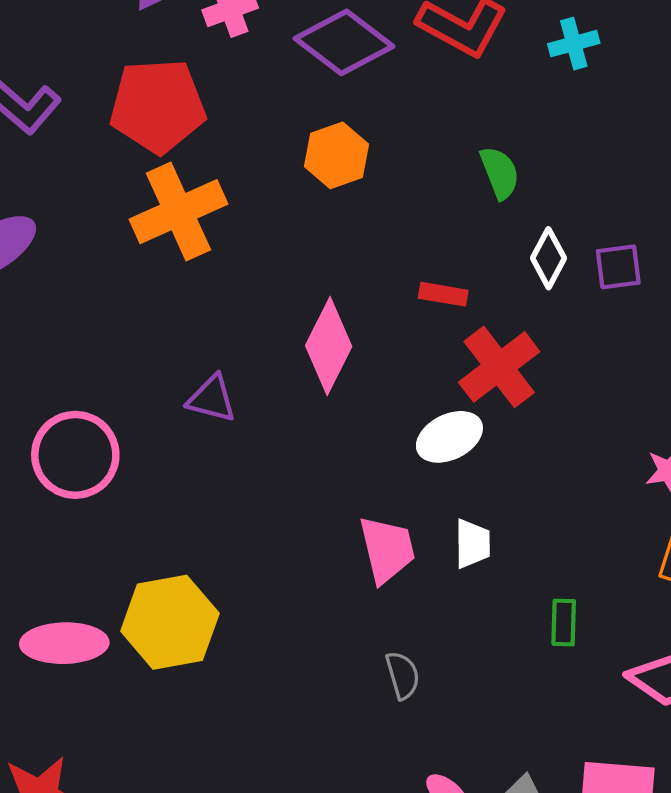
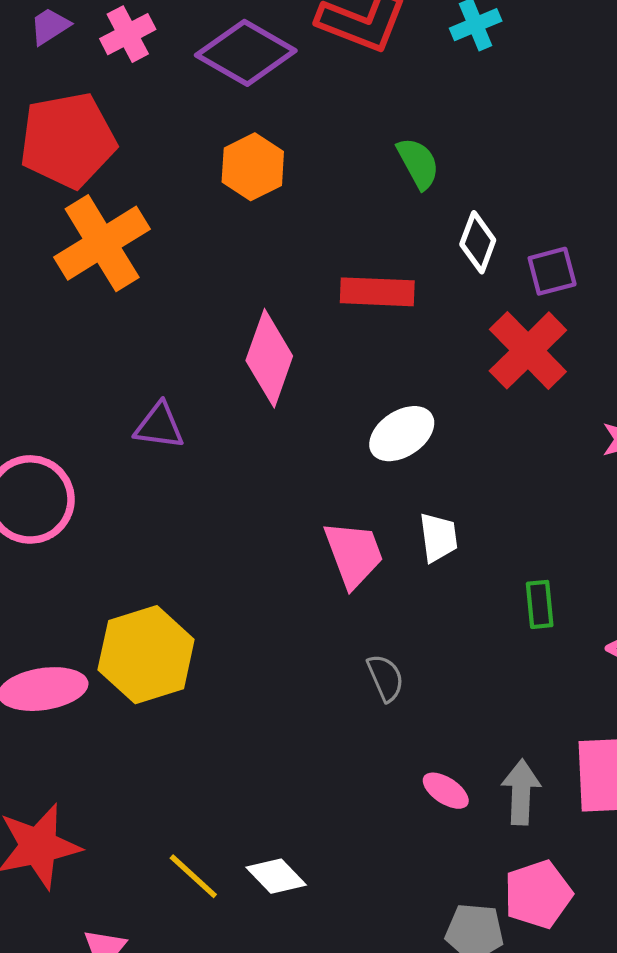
purple square: (618, 267) -> (552, 271), moved
red rectangle: (443, 294) -> (377, 292), size x1.5
red cross: (499, 367) -> (528, 350), moved

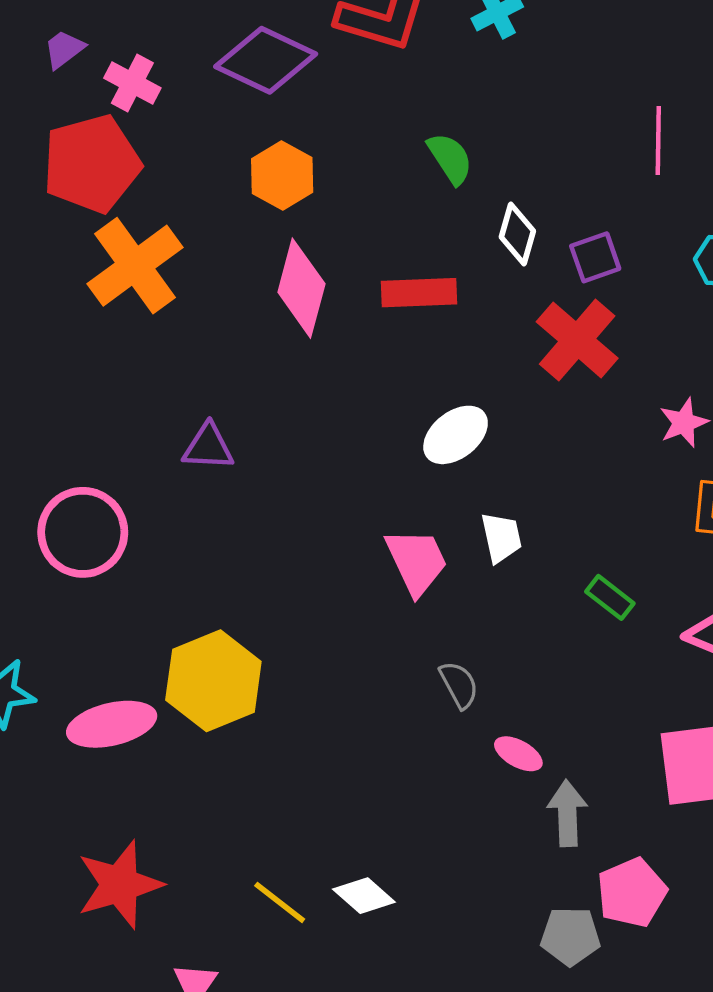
pink cross: (128, 34) -> (132, 83), moved, turned -30
pink diamond: (269, 358) -> (301, 288), moved
green rectangle: (540, 604) -> (610, 597), turned -42
pink ellipse: (446, 791) -> (518, 754), moved
gray arrow: (521, 792) -> (567, 813), moved

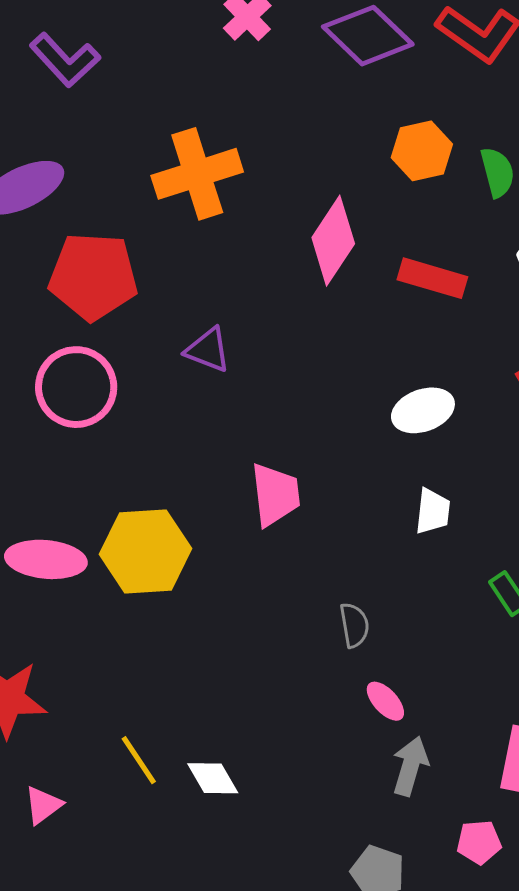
red pentagon: (92, 164) -> (93, 276), moved
orange hexagon: (282, 176) -> (422, 151), moved
pink trapezoid: (416, 561) -> (275, 495), moved
pink pentagon: (632, 893) -> (479, 842), moved, size x0.7

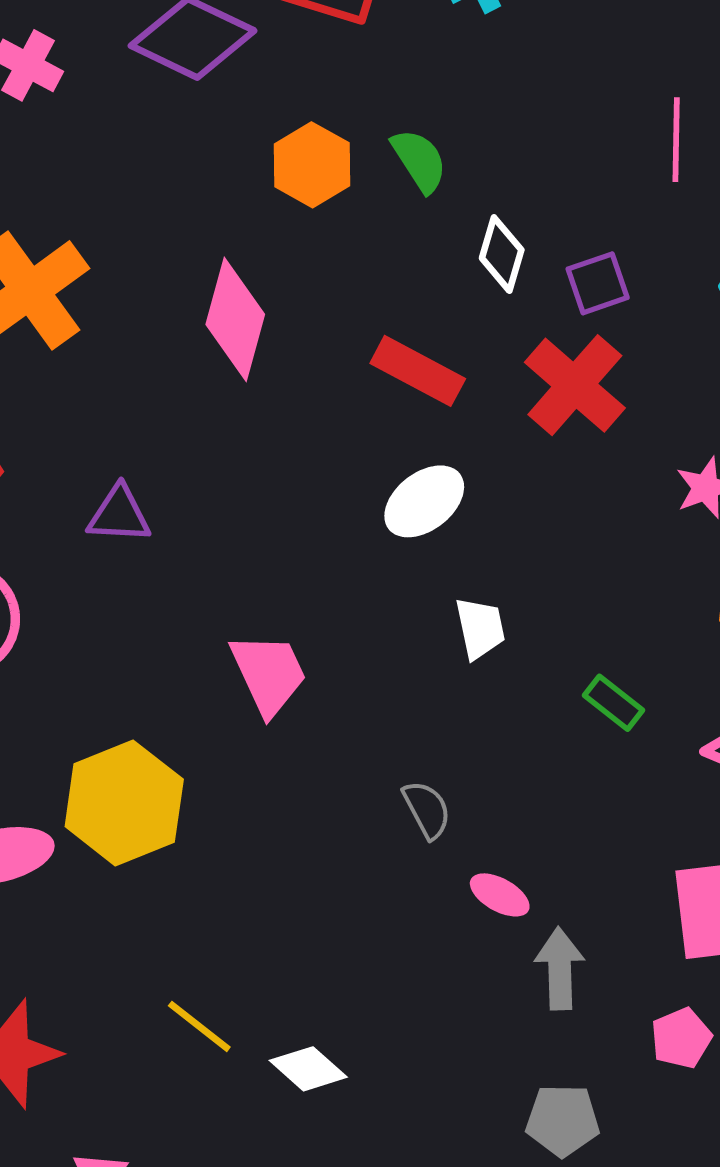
red rectangle: (432, 278) -> (418, 371), moved, turned 30
yellow line: (139, 760) -> (199, 1026), moved

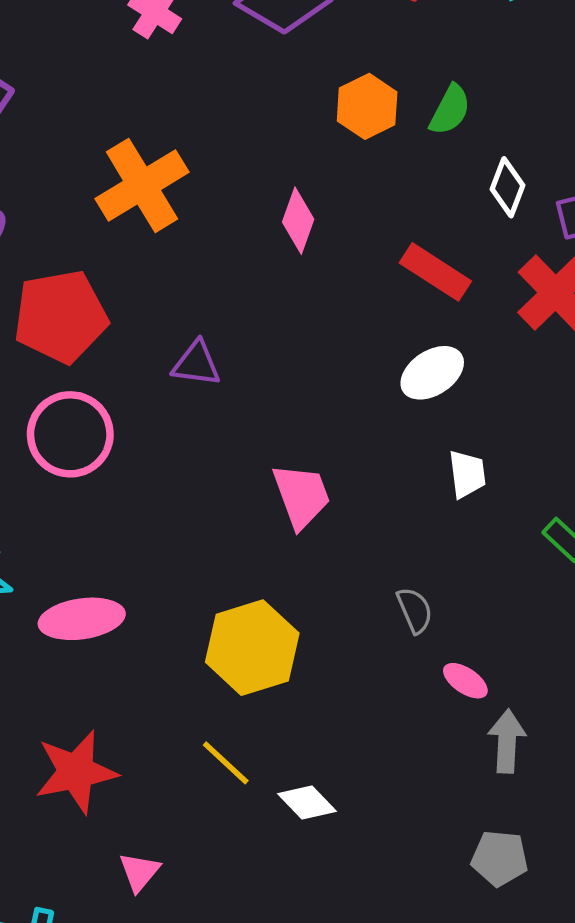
green semicircle: (419, 160) -> (450, 110), turned 56
pink diamond: (235, 319) -> (298, 221), size x0.7
yellow hexagon: (124, 803) -> (252, 648), moved

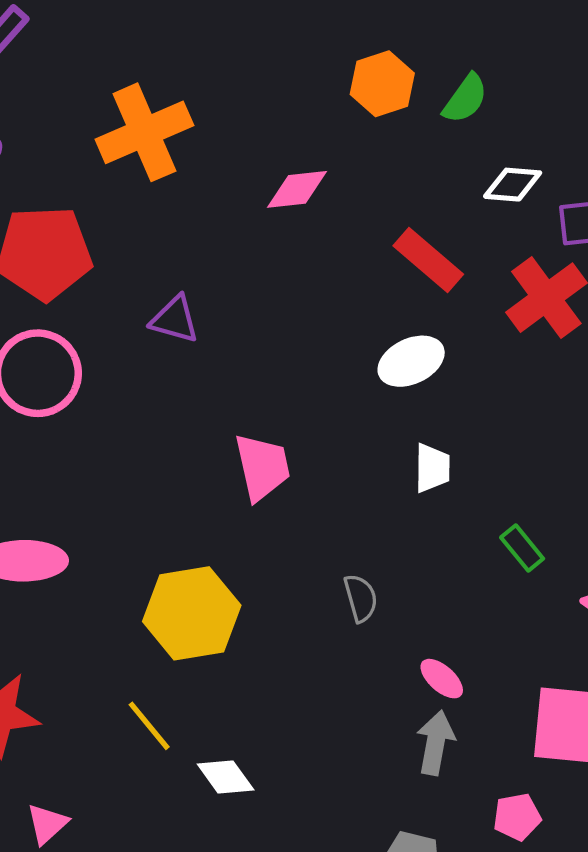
white diamond: (508, 187) -> (513, 185), turned 66
pink diamond: (298, 221) -> (297, 189), turned 56
pink ellipse: (465, 681) -> (442, 679), moved

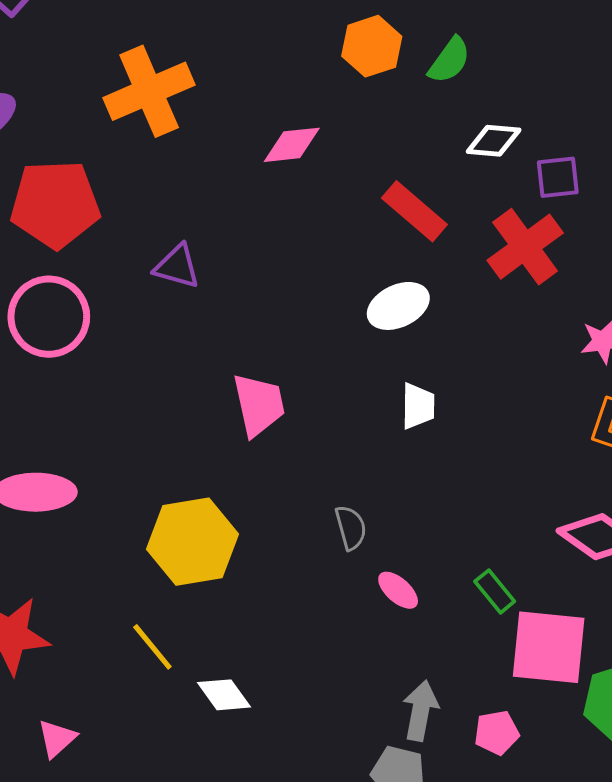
green rectangle: (522, 548) -> (495, 591), moved
pink ellipse: (442, 679) -> (398, 590), moved
gray arrow: (436, 743) -> (420, 711), moved

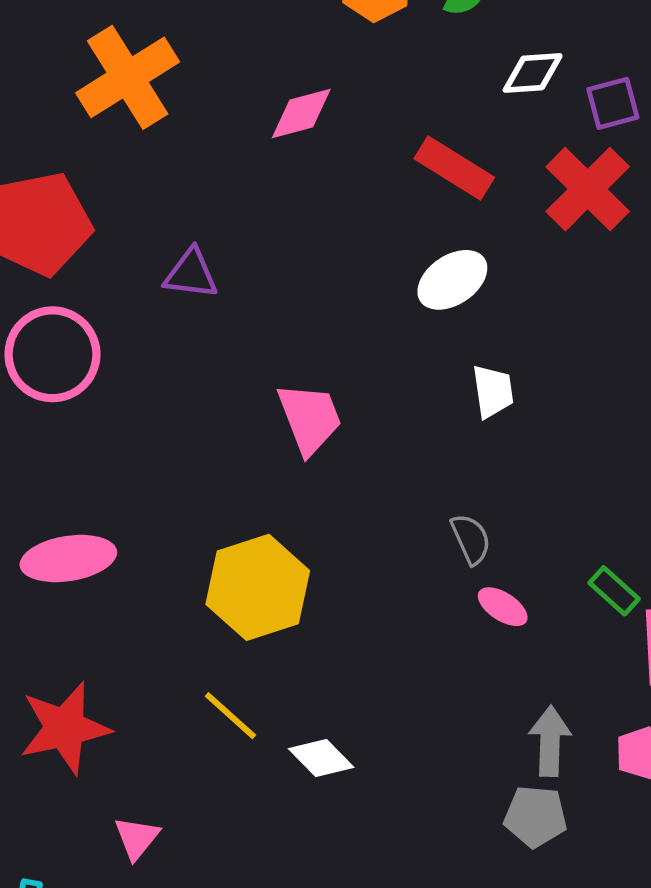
gray semicircle: (351, 528) -> (471, 539), moved

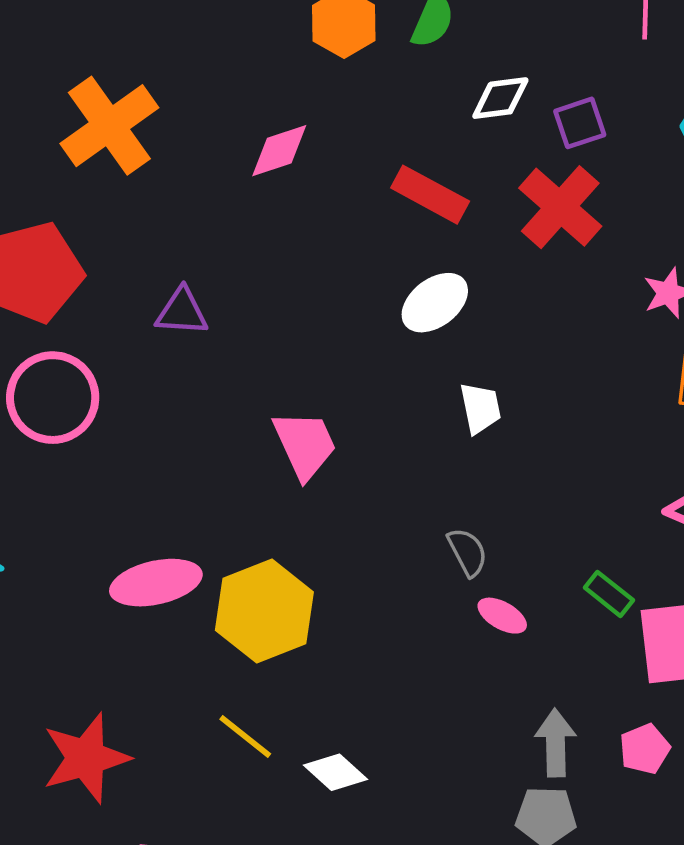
pink ellipse: (68, 559) -> (156, 583), moved

